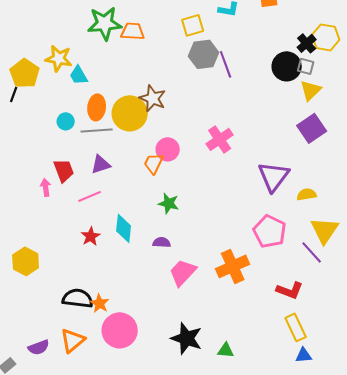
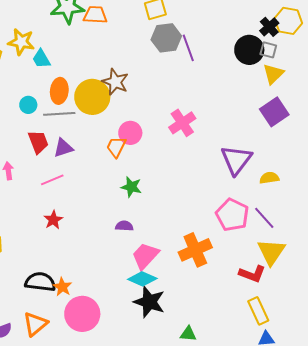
red trapezoid: (64, 170) -> (38, 142), moved
cyan diamond: (124, 228) -> (142, 279), moved, turned -72
yellow triangle: (325, 230) -> (271, 252), moved
purple line: (312, 252) -> (264, 218), moved
black star: (187, 338) -> (149, 302), moved

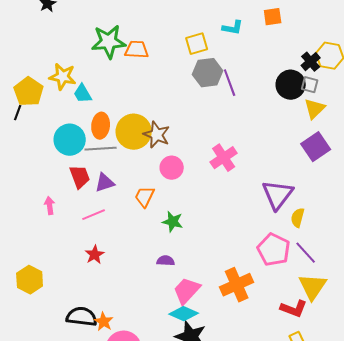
brown star: (115, 82) -> (157, 135), moved
cyan circle: (28, 105) -> (70, 140), size x1.8
orange trapezoid: (116, 147) -> (145, 197), moved
yellow semicircle: (269, 178) -> (298, 218), moved, turned -66

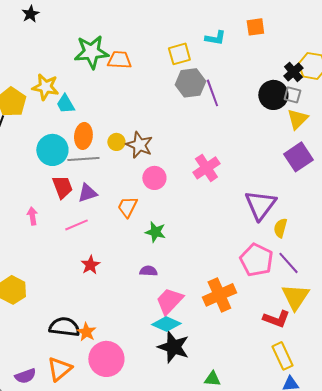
yellow circle: (134, 132) -> (116, 142), size x0.5
red star: (95, 255) -> (90, 265), moved

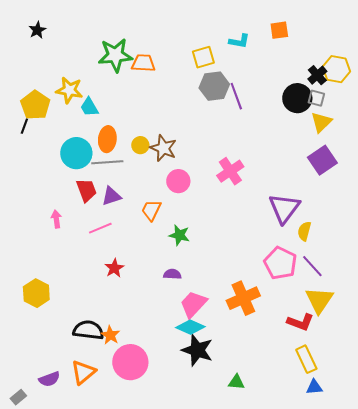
black star: (30, 14) -> (37, 30), moved

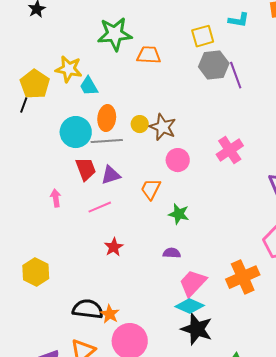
orange trapezoid: (143, 63) -> (149, 55), moved

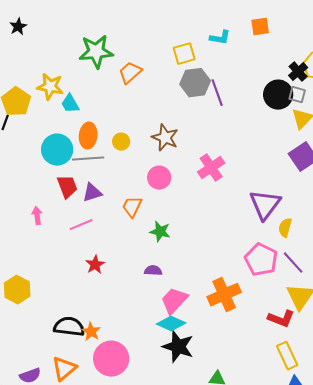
orange trapezoid: (149, 55) -> (130, 73), turned -45
brown star: (163, 127) -> (165, 138), moved

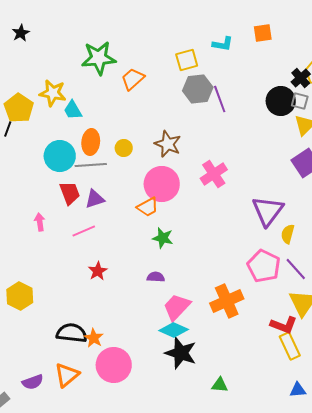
pink circle: (159, 178) -> (162, 184), size x1.5
orange trapezoid: (132, 207) -> (148, 207), moved, turned -145
yellow rectangle: (287, 356) -> (290, 346), moved

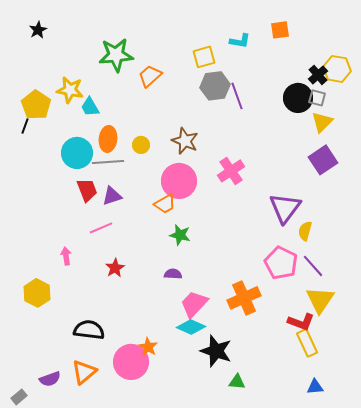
pink arrow: (40, 222) -> (66, 256), moved
orange star: (94, 338) -> (148, 347), moved
black star: (181, 353) -> (216, 351), moved

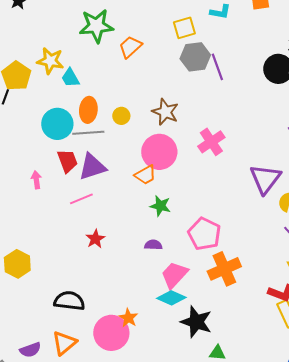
purple triangle: (112, 196) -> (92, 167), size x1.4
pink arrow: (66, 256) -> (36, 180), moved
pink pentagon: (281, 263) -> (204, 234), moved

